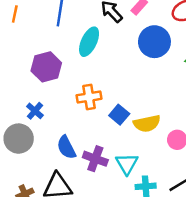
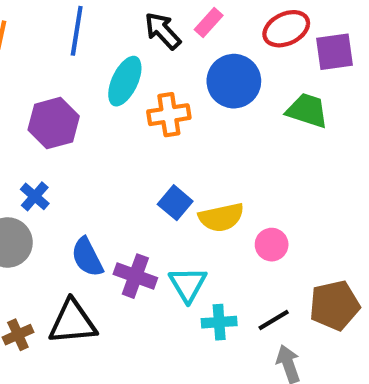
orange cross: (89, 97) -> (169, 115), moved

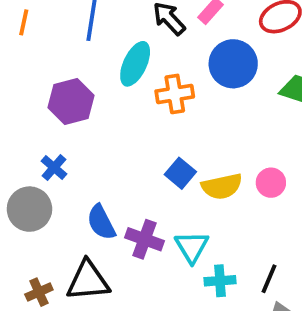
pink circle: (272, 245) -> (271, 183), moved
black line: (274, 320) -> (269, 279), turned -36

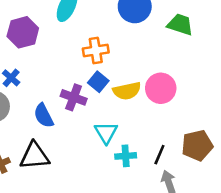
orange cross: (175, 94) -> (96, 51), moved
pink circle: (271, 183) -> (161, 88), size x1.5
purple cross: (145, 239) -> (74, 97), moved

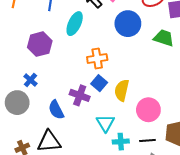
pink circle: (161, 88) -> (148, 110), moved
yellow semicircle: (127, 91) -> (122, 90), turned 115
black line: (159, 155) -> (147, 141), turned 63

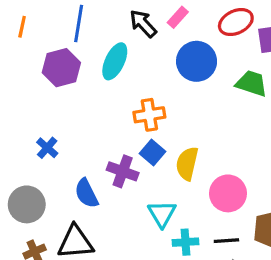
purple hexagon: (40, 44) -> (61, 68), moved
gray circle: (17, 103) -> (27, 204), moved

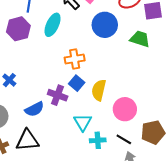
blue semicircle: (86, 193) -> (34, 109), turned -90
black line: (226, 241) -> (124, 139), turned 35

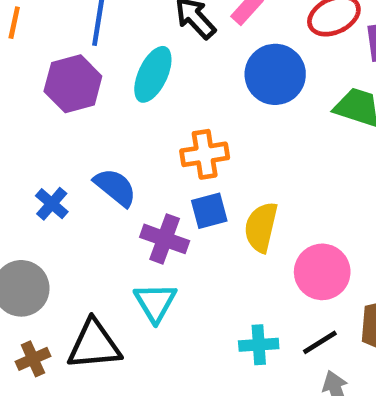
blue square: (77, 83) -> (209, 211), turned 35
blue semicircle: (34, 109) -> (115, 187), moved, turned -114
cyan triangle: (83, 122) -> (155, 302), moved
black line: (124, 139) -> (320, 342), turned -63

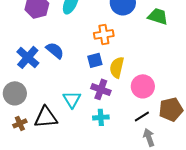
orange cross: (205, 154) -> (104, 34), moved
blue cross: (52, 204) -> (28, 57), size x1.6
purple cross: (165, 239) -> (101, 89), moved
cyan cross: (259, 345) -> (101, 117), moved

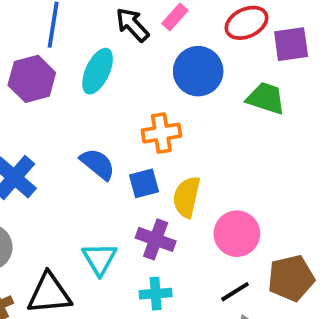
blue semicircle: (55, 50) -> (98, 164), moved

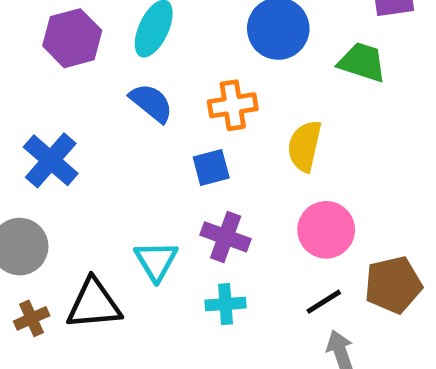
blue semicircle: (98, 164) -> (151, 103), moved
yellow semicircle: (187, 197) -> (305, 146), moved

